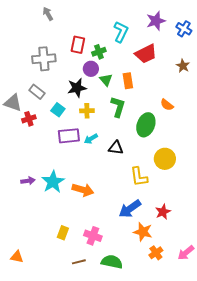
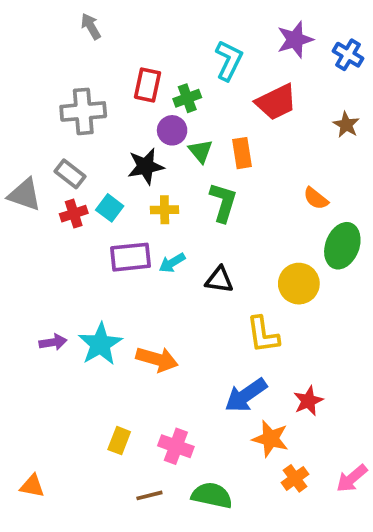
red cross: (29, 119) -> (74, 214), moved
green ellipse: (146, 125) -> (342, 246), moved
yellow circle: (165, 159) -> (299, 284), moved

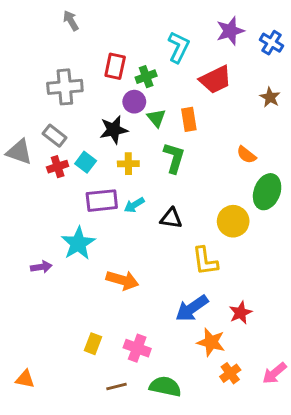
cyan star: (100, 344) -> (78, 243), moved

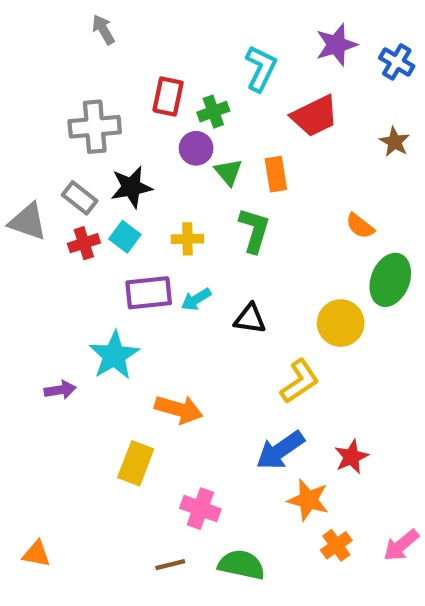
black star: (114, 130) -> (131, 187), moved
yellow L-shape: (205, 261) -> (300, 381), turned -116
yellow rectangle: (93, 344) -> (136, 463), moved, size x1.4

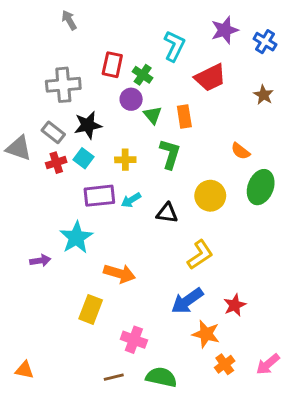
green cross: (213, 112) -> (143, 75), turned -36
yellow circle: (341, 323) -> (210, 196), moved

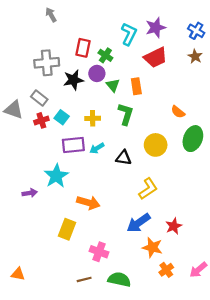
purple star: (225, 30) -> (156, 28), moved
brown star: (264, 95) -> (195, 56), moved
black star: (88, 125) -> (73, 80), moved

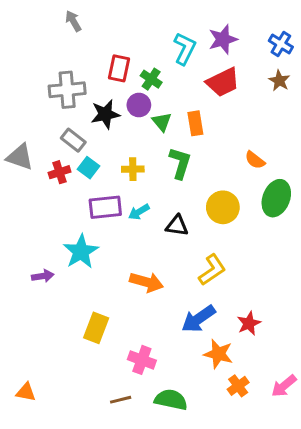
gray rectangle: (39, 98) -> (73, 140), moved
orange arrow: (88, 203) -> (147, 282), moved

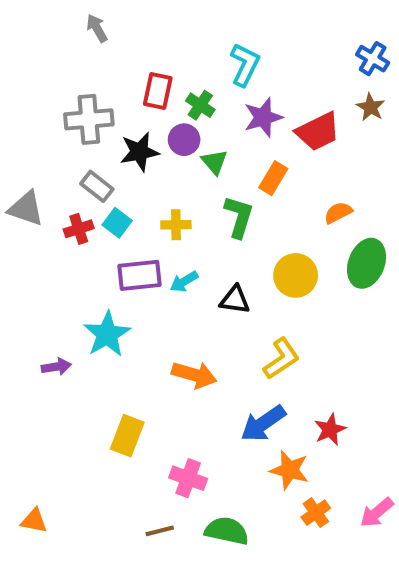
purple star: (223, 39) -> (263, 117), moved
red trapezoid: (223, 82) -> (318, 132), moved
orange rectangle: (195, 123) -> (273, 178), moved, turned 40
orange semicircle: (255, 160) -> (338, 213), turned 115

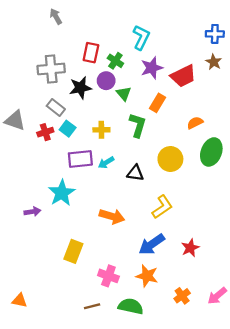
blue cross: (373, 59) -> (215, 34), turned -30
orange star: (289, 470) -> (147, 276), moved

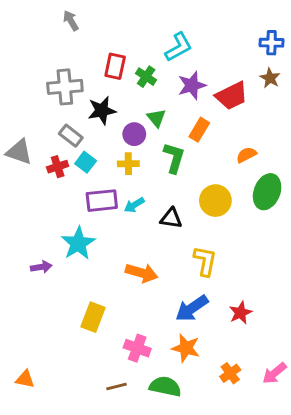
cyan L-shape: (141, 37) -> (179, 47), turned 35
purple circle: (106, 81) -> (134, 134), moved
yellow L-shape: (162, 207) -> (205, 261), turned -45

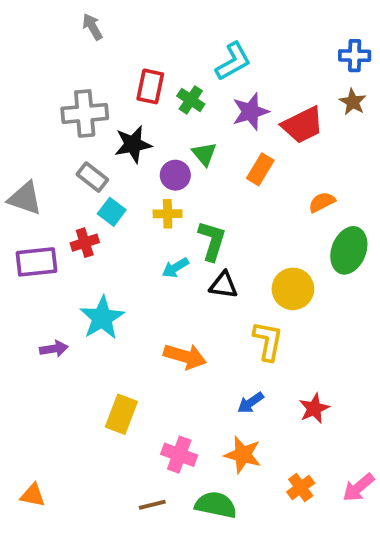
green L-shape: (174, 158) -> (212, 241), moved
red cross: (58, 167) -> (85, 243), moved
purple rectangle: (102, 201) -> (37, 262), moved
yellow circle: (215, 201) -> (293, 289), moved
blue arrow: (192, 308) -> (251, 403), size x0.6

